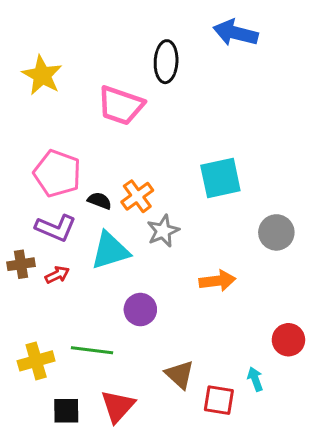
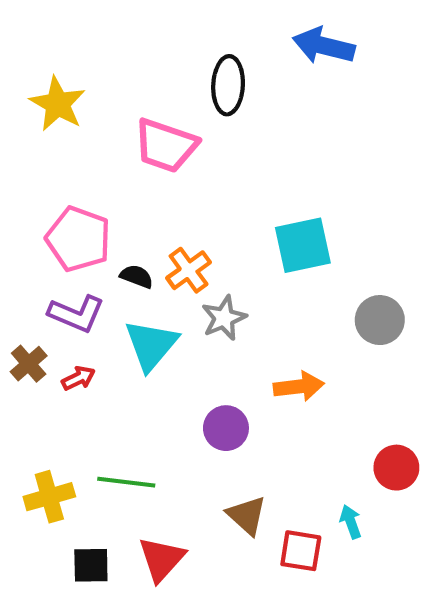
cyan triangle: (110, 251) -> (151, 345), turned -33
brown cross: (21, 264) -> (29, 364), turned -32
purple circle: (140, 310) -> (226, 428), moved

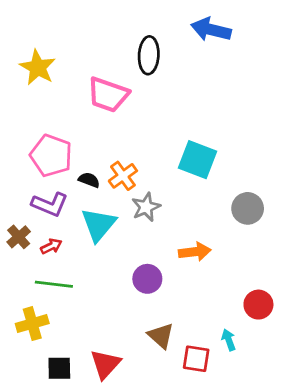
cyan square: (303, 245) -> (197, 160), turned 33
green line: (126, 482) -> (54, 284), moved

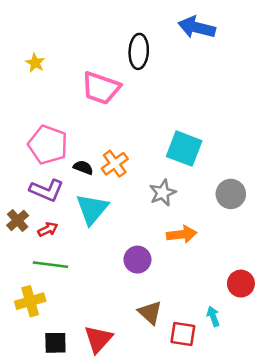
yellow star: (38, 67) -> (35, 63), size x0.6
gray star: (146, 207) -> (163, 193), moved

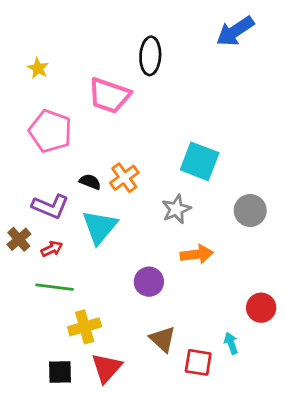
blue arrow: (197, 27) -> (235, 31), moved, turned -48
pink pentagon: (48, 145) -> (50, 131), moved
yellow cross: (30, 301) -> (85, 327), moved

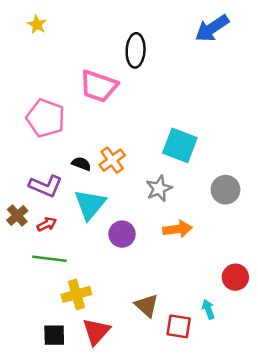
yellow star: (38, 68) -> (37, 25), moved
purple circle: (149, 282) -> (122, 234), moved

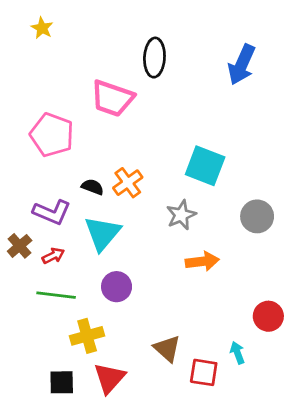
blue arrow: (212, 28) -> (242, 65), moved, turned -32
purple circle: (122, 234) -> (117, 287), moved

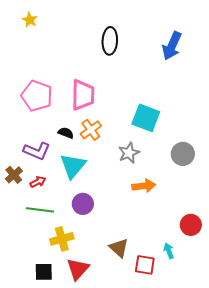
pink trapezoid: (112, 98) -> (83, 95), moved, turned -108

